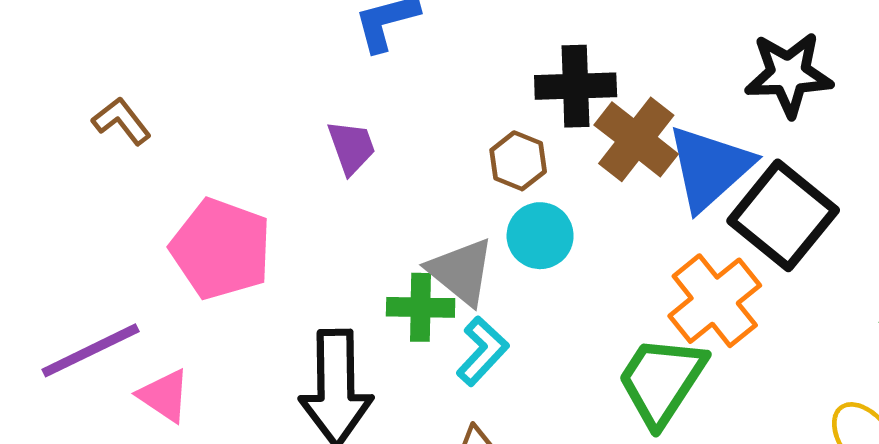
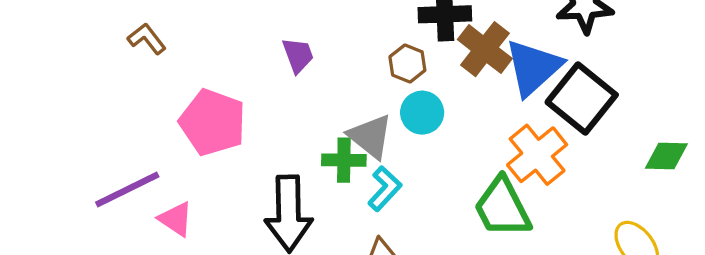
green trapezoid: (661, 381) -> (502, 207), turned -60

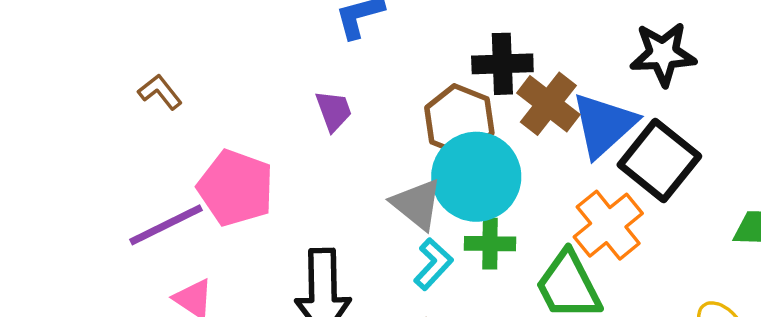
brown hexagon: (407, 63) -> (459, 120), size x1.6
cyan circle: (422, 113) -> (476, 177), size x1.8
green cross: (344, 160) -> (490, 244), moved
purple line: (127, 190) -> (166, 225), moved

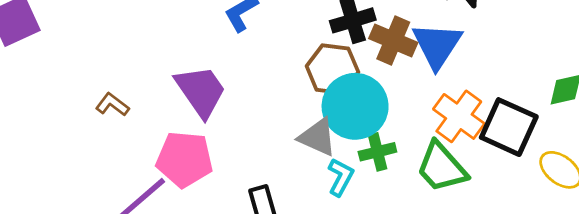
purple trapezoid: (334, 111) -> (201, 91), moved, size x1.8
black square: (659, 161) -> (509, 127), moved

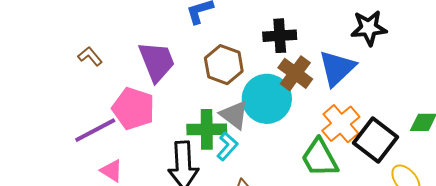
brown cross: (393, 40) -> (295, 73), moved
brown hexagon: (332, 69) -> (224, 65), moved
green cross: (377, 152) -> (207, 129), moved, size x1.4
cyan L-shape: (341, 177) -> (227, 146), moved

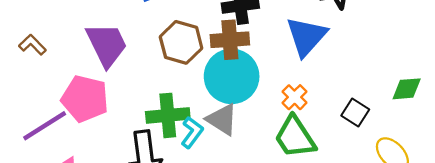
brown cross: (295, 73) -> (230, 40), moved, turned -36
gray triangle: (234, 115) -> (222, 119), moved
orange cross: (341, 124) -> (294, 97), moved, size x0.6
black square: (375, 140) -> (355, 112), size x0.6

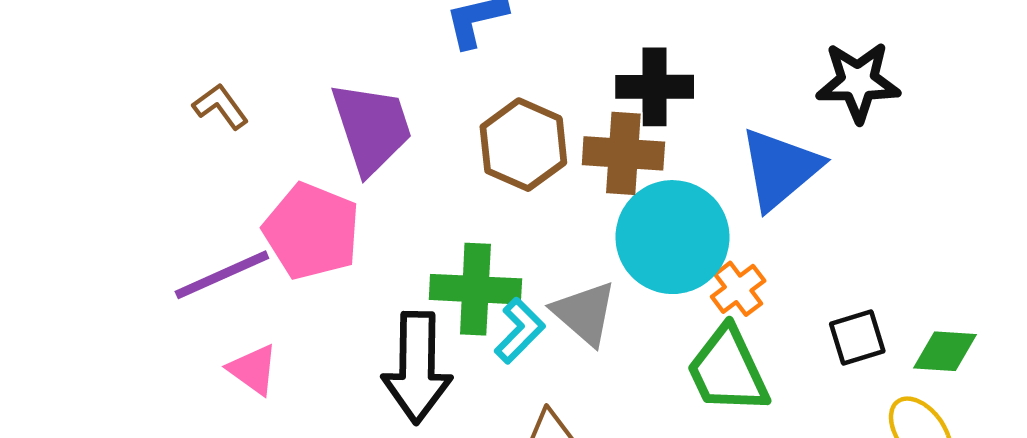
cyan circle: (232, 76) -> (672, 237), moved
green diamond: (407, 89) -> (945, 351), moved
black square: (355, 112) -> (857, 337), turned 32

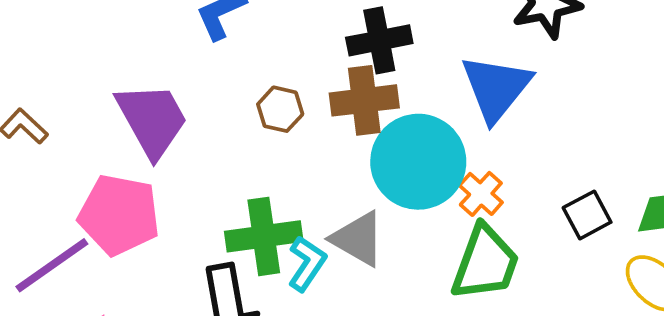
brown hexagon: (523, 145) -> (280, 109), size x0.6
green trapezoid: (728, 370) -> (485, 263), turned -124

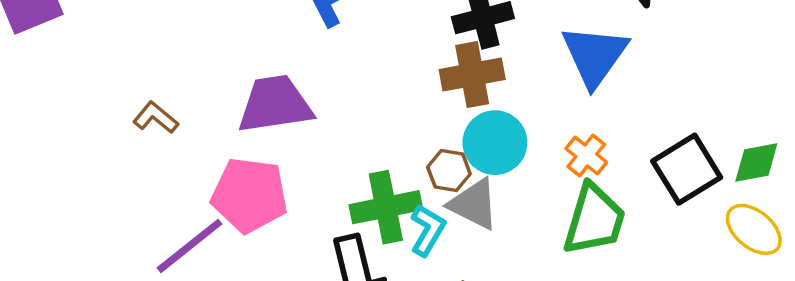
brown hexagon: (280, 109) -> (449, 170), moved
purple trapezoid: (152, 120) -> (275, 104), turned -66
cyan circle: (418, 162) -> (495, 143), moved, size x0.7
black square: (587, 215) -> (687, 169), size x1.5

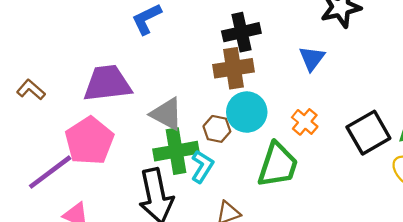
blue triangle: (595, 56) -> (312, 58), size x0.6
pink pentagon: (250, 195) -> (89, 141), turned 30
gray triangle: (474, 204) -> (167, 114), moved
green trapezoid: (594, 220) -> (278, 165), moved

